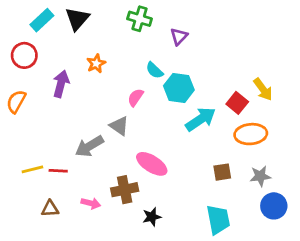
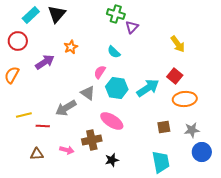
green cross: (140, 19) -> (116, 14), moved
purple arrow: (61, 84) -> (45, 62), turned 42
cyan hexagon: (179, 88) -> (117, 88), moved
yellow arrow: (263, 89) -> (178, 44), moved
yellow line: (32, 169) -> (24, 115), moved

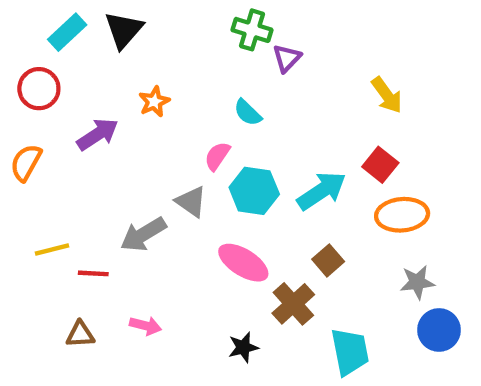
brown square: (164, 127) -> (328, 260), moved, turned -32
brown cross: (92, 140) -> (293, 304), moved, turned -30

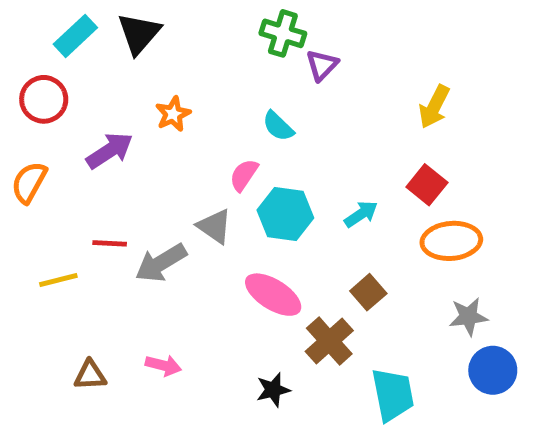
yellow arrow: (387, 95) -> (434, 107), turned 63
cyan arrow: (322, 191) -> (361, 214), size x0.6
red line: (93, 273) -> (110, 243), moved

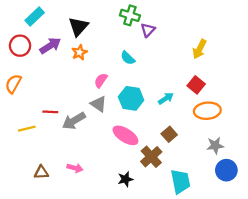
black triangle: (139, 33) -> (78, 27), moved
purple arrow: (110, 151) -> (50, 46), moved
pink semicircle: (244, 175) -> (101, 80), moved

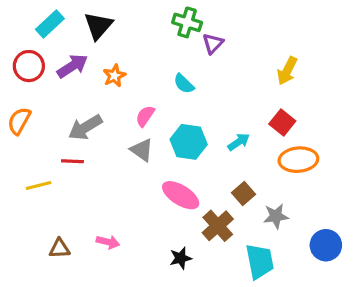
black triangle: (78, 27) -> (98, 26), moved
gray arrow: (74, 121) -> (85, 127), moved
gray star: (215, 145) -> (276, 216), moved

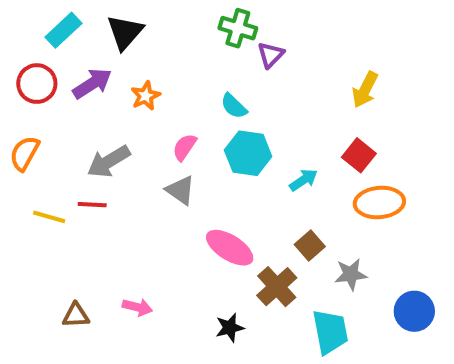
cyan hexagon: (189, 142) -> (248, 153), moved
yellow line: (39, 185) -> (49, 217), moved, turned 30

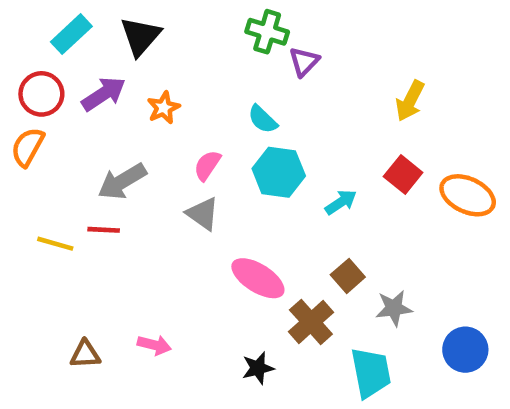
orange semicircle: (25, 153) -> (28, 147), moved
orange ellipse: (379, 203) -> (468, 195), moved, turned 30

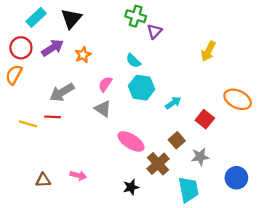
red square: (403, 175) -> (205, 119), moved

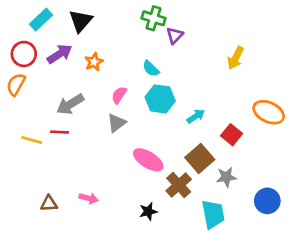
gray triangle: (103, 109) -> (116, 123), turned 48
brown square: (177, 140) -> (200, 159), size x1.5

